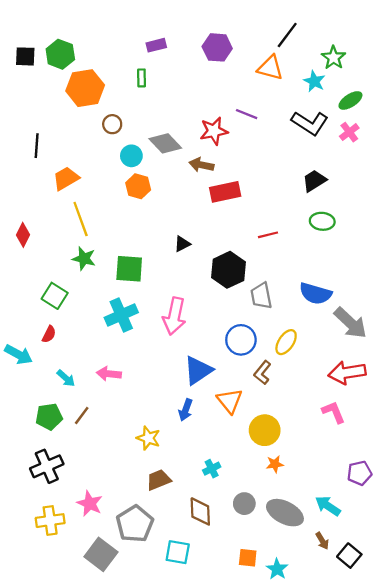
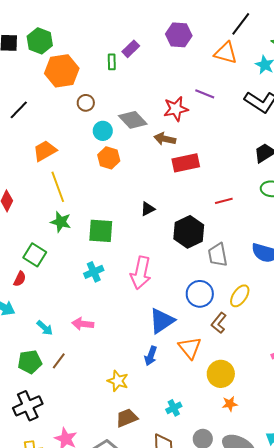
purple rectangle: (156, 45) -> (131, 49), moved, turned -30
black line: (37, 146) -> (19, 110), moved, turned 40
cyan cross: (121, 315) -> (94, 272), size x0.7
red semicircle: (49, 334) -> (20, 279), moved

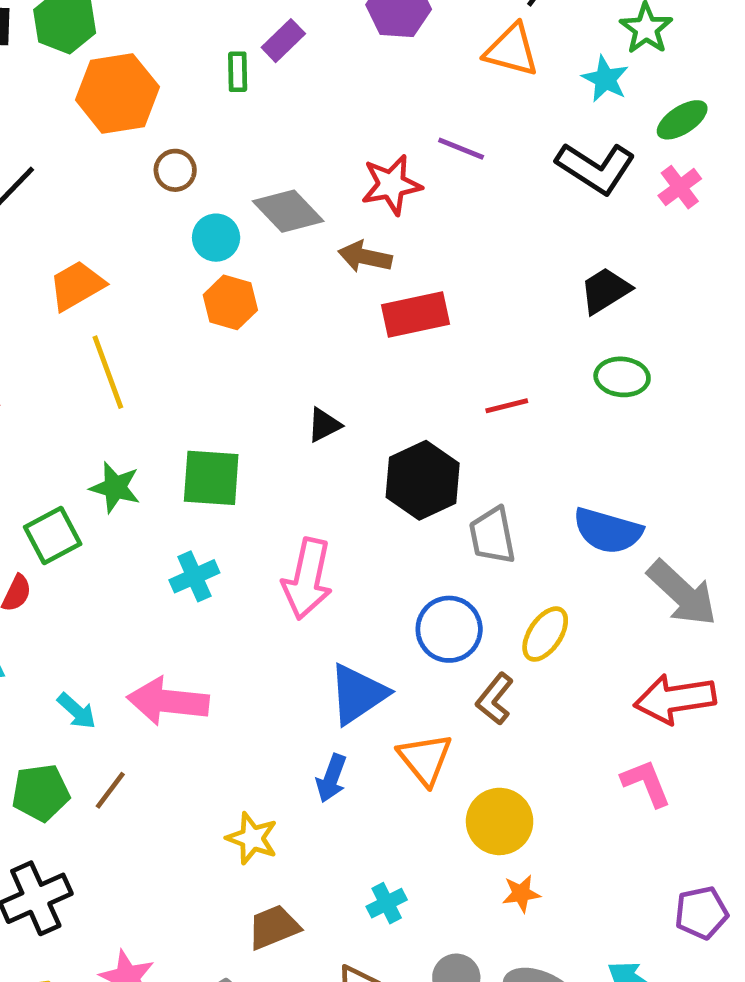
green star: (61, 222) -> (115, 487), moved
green square: (35, 255) -> (53, 536), turned 30
pink arrow: (83, 324) -> (168, 701), size x1.5

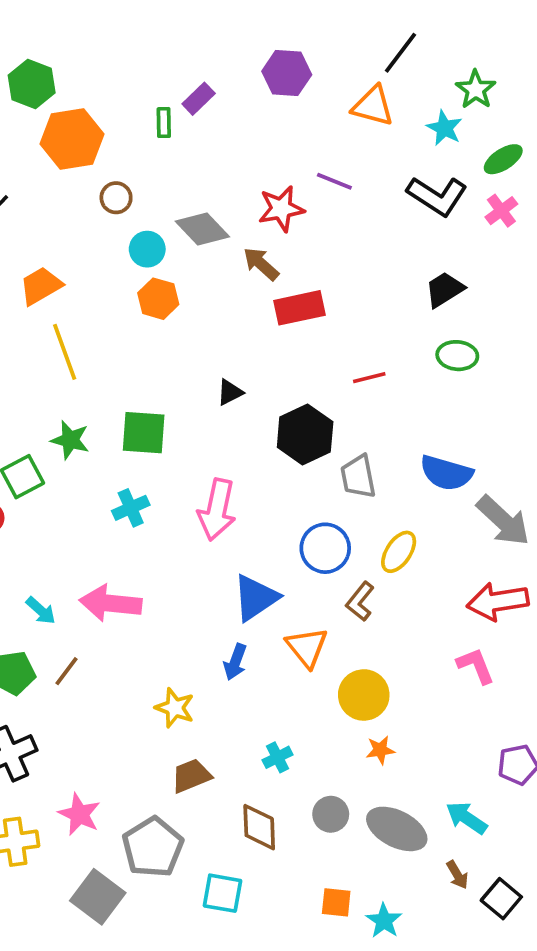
brown arrow: (365, 257) -> (261, 264), turned 30

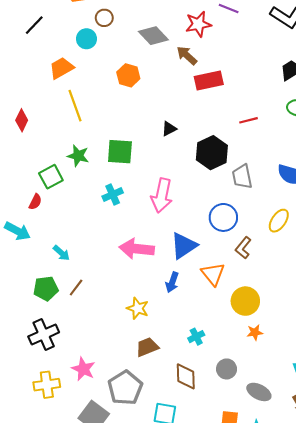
cyan circle: (147, 249) -> (86, 39), moved
yellow ellipse: (399, 552) -> (279, 221), moved
pink arrow: (111, 603) -> (137, 249), moved
gray ellipse: (397, 829) -> (259, 392), moved, size x0.7

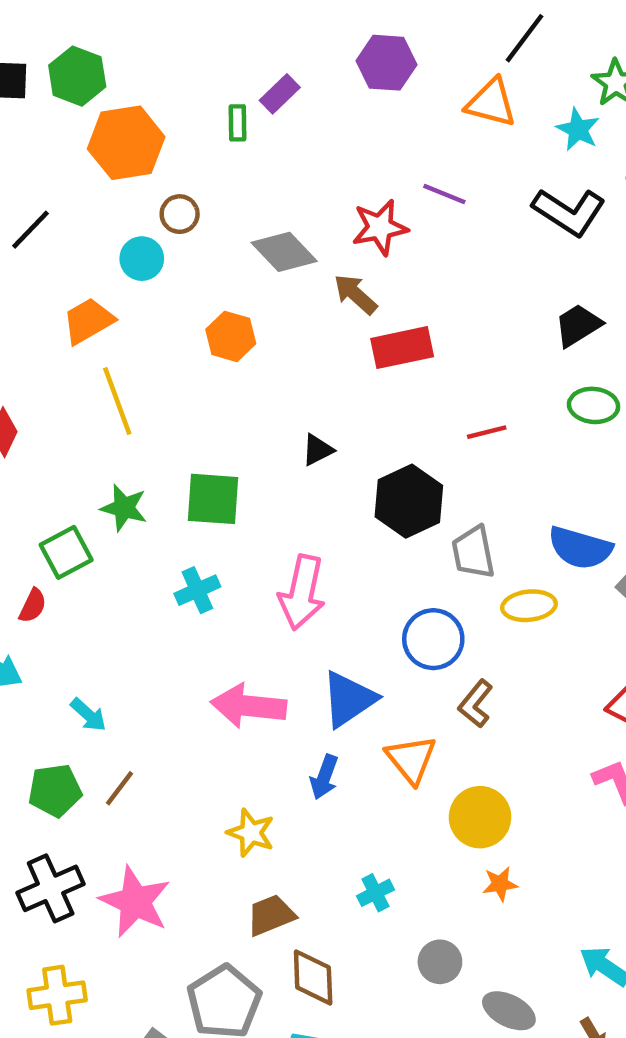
yellow ellipse: (279, 221) -> (529, 606), moved, turned 50
pink star: (83, 369) -> (135, 902), moved, size x1.4
brown diamond: (186, 376) -> (313, 977), moved

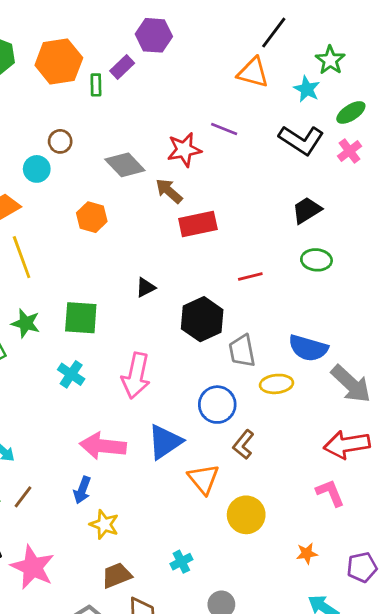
purple hexagon: (387, 63) -> (154, 35), moved
orange hexagon: (126, 143) -> (59, 61), moved
cyan cross: (197, 590) -> (71, 374), turned -32
blue arrow: (324, 777) -> (82, 490), moved
orange star: (500, 884) -> (307, 553), moved

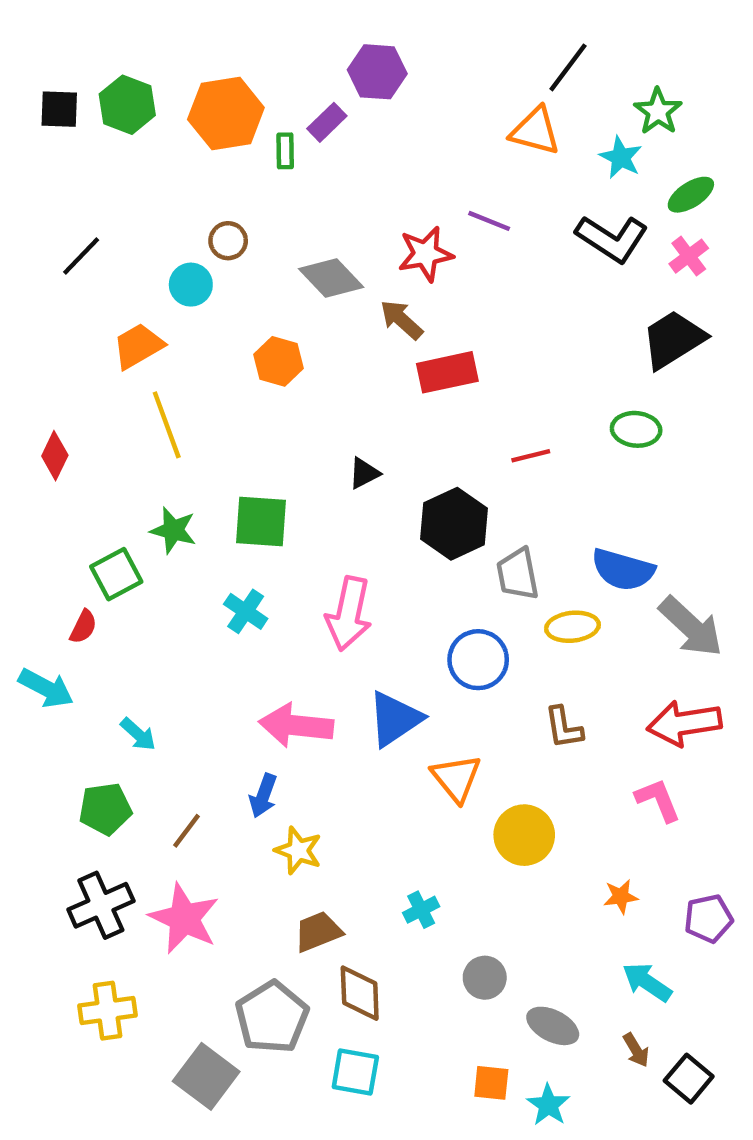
black trapezoid: (307, 210) -> (673, 339), moved, size x1.4
brown L-shape: (243, 445) -> (564, 728), moved, turned -48
brown line: (23, 497) -> (186, 831), moved

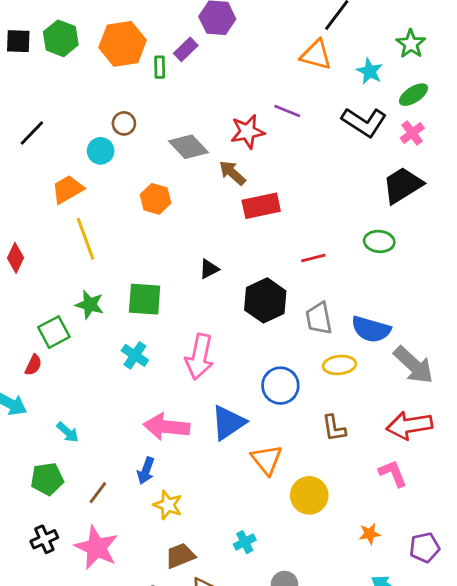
green star: (658, 111) -> (411, 44), moved
gray trapezoid: (518, 574) -> (319, 318), moved
black cross: (101, 905) -> (44, 539), size x0.7

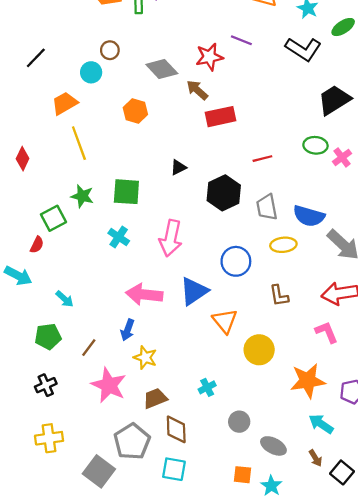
pink cross: (412, 133) -> (342, 157), moved
orange star: (370, 534) -> (308, 381), size x2.0
pink star: (96, 548) -> (109, 385), moved

